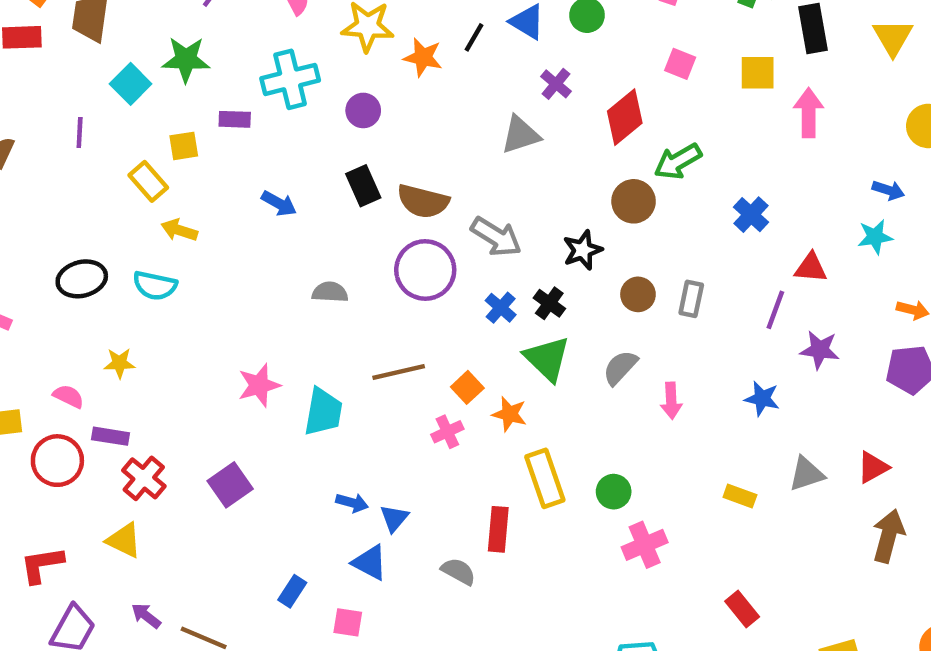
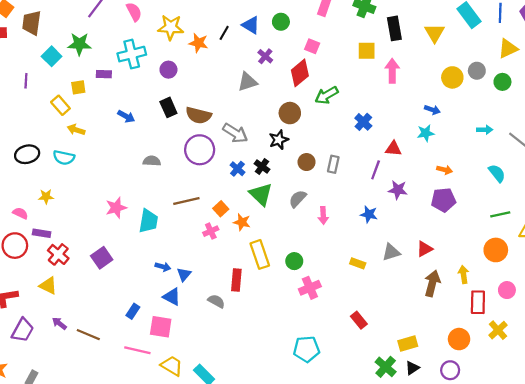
pink square: (680, 64) -> (312, 46), moved
brown circle: (634, 201) -> (290, 113), moved
pink square: (348, 622) -> (161, 327), size x1.5

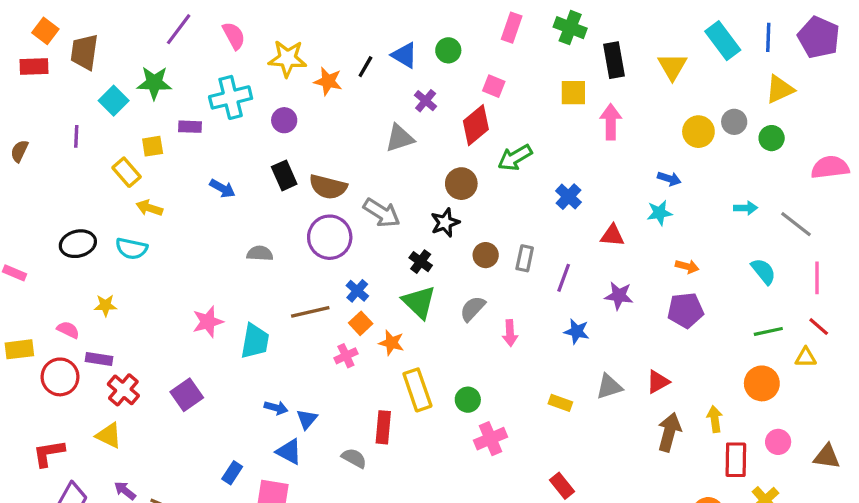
blue cross: (237, 169) -> (357, 291), moved
purple line: (376, 170) -> (564, 278), moved

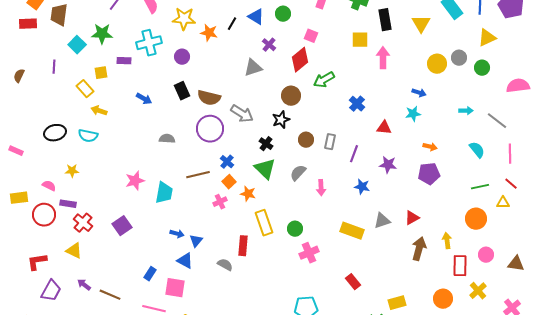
yellow rectangle: (560, 403) -> (352, 231), size x1.6

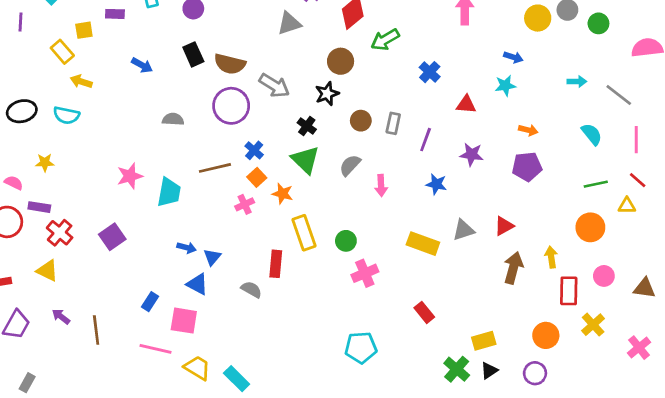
brown line: (110, 295) -> (96, 330), turned 60

